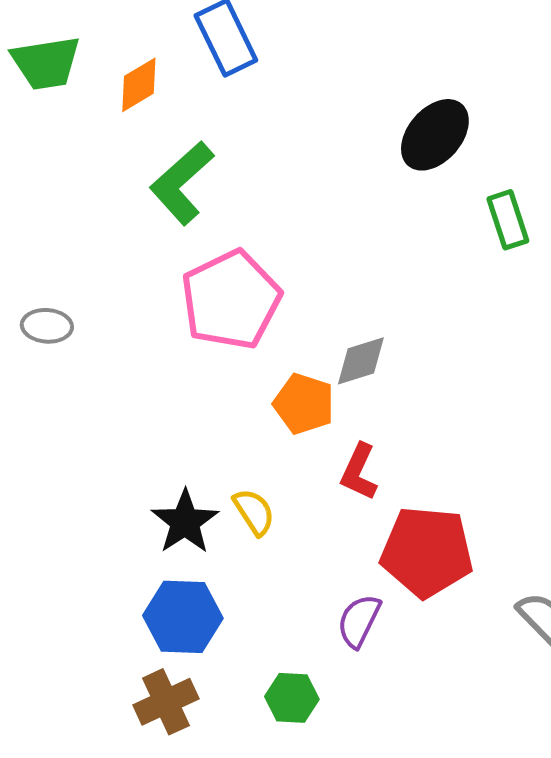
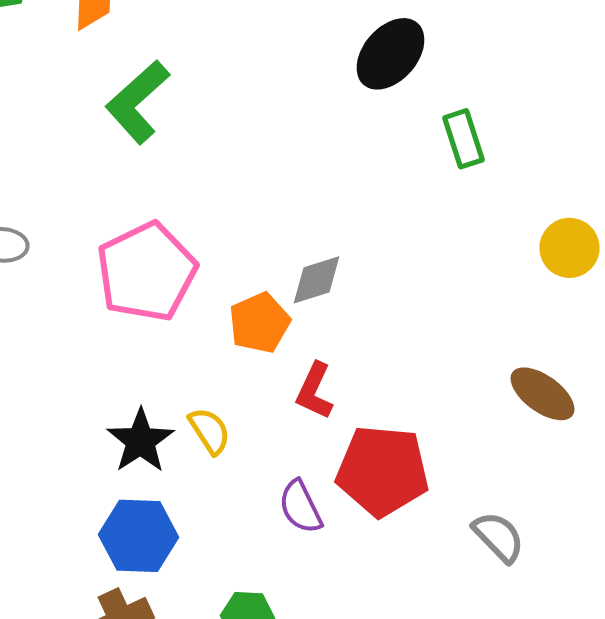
pink pentagon: (231, 300) -> (146, 272), moved
orange pentagon: (304, 404) -> (260, 323), turned 30
purple semicircle: (359, 621) -> (300, 507), moved, turned -52

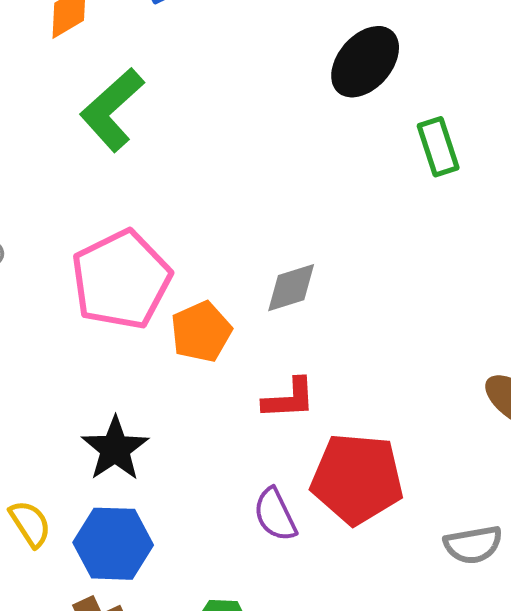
orange pentagon: (260, 323) -> (201, 332), moved
red L-shape: (314, 391) -> (289, 399), turned -118
yellow semicircle: (210, 431) -> (30, 524), moved
gray semicircle: (498, 537) -> (473, 545), turned 124

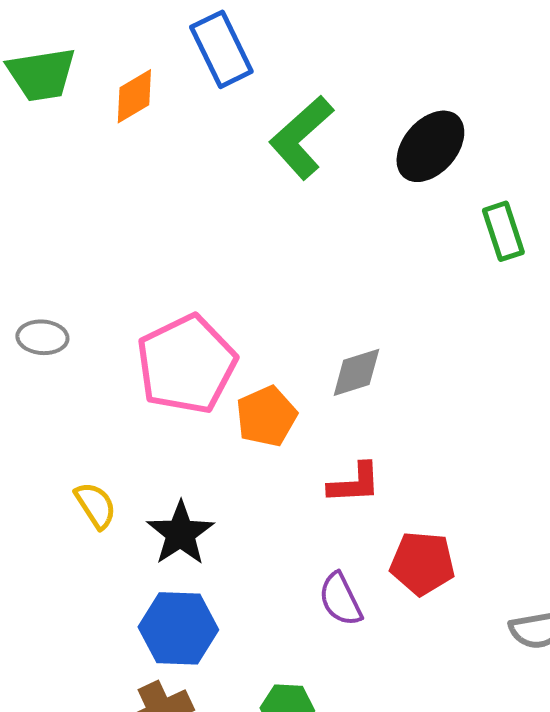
green L-shape: (112, 110) -> (301, 137), moved
red pentagon: (357, 479) -> (422, 563), size x0.7
yellow semicircle: (30, 524) -> (95, 505), moved

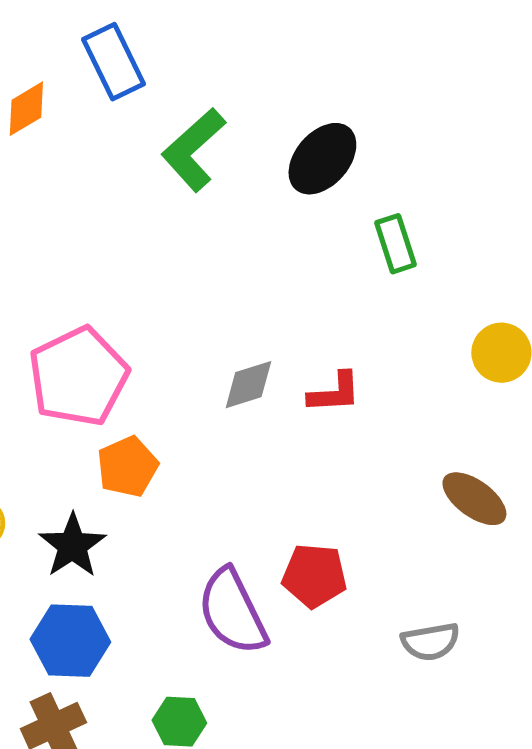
orange pentagon: (266, 416) -> (127, 467), moved
red L-shape: (354, 483) -> (334, 393), moved
purple semicircle: (340, 599) -> (232, 612), size x1.6

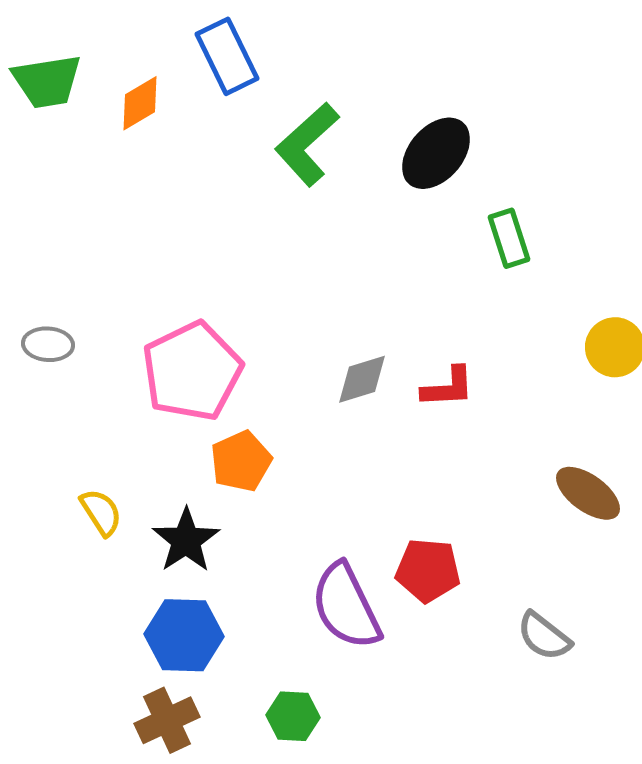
gray semicircle: (430, 642) -> (544, 636), turned 48

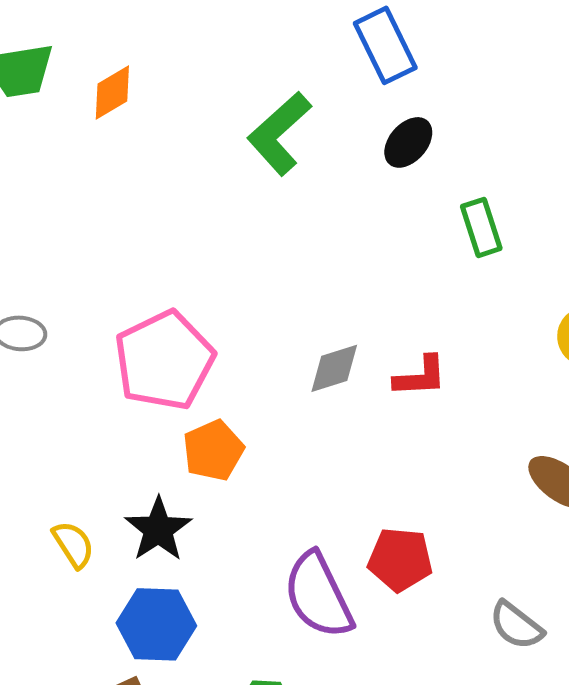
blue rectangle: (227, 56) -> (385, 45), moved
black ellipse: (436, 153) -> (408, 142), size x0.7
yellow semicircle: (101, 512) -> (73, 544), moved

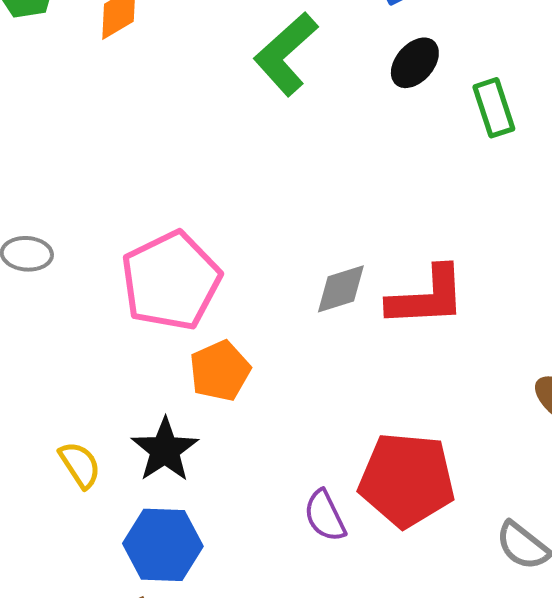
green rectangle: (481, 227) -> (494, 108), moved
red L-shape: (420, 376) -> (427, 297), size x1.5
red pentagon: (400, 559) -> (407, 480), size x1.5
purple semicircle: (318, 595) -> (325, 516), size x0.6

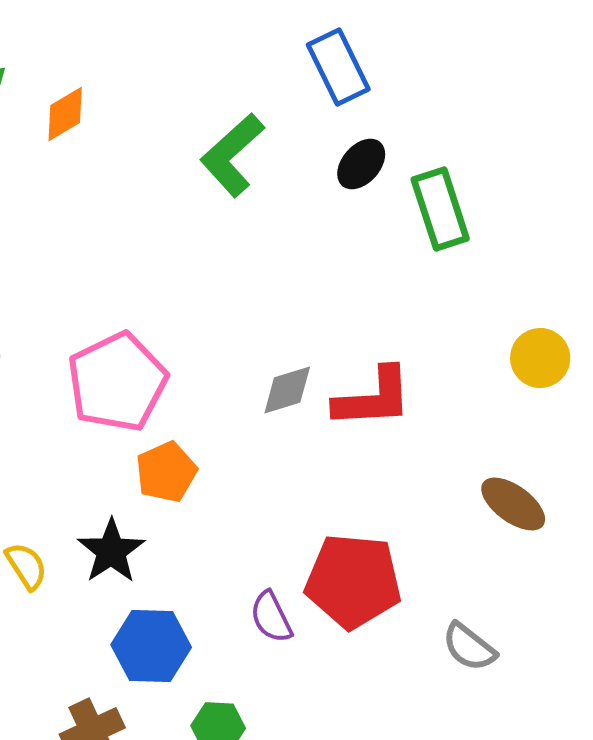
green rectangle: (494, 108) -> (440, 209), size x1.4
blue hexagon: (163, 545) -> (151, 646), moved

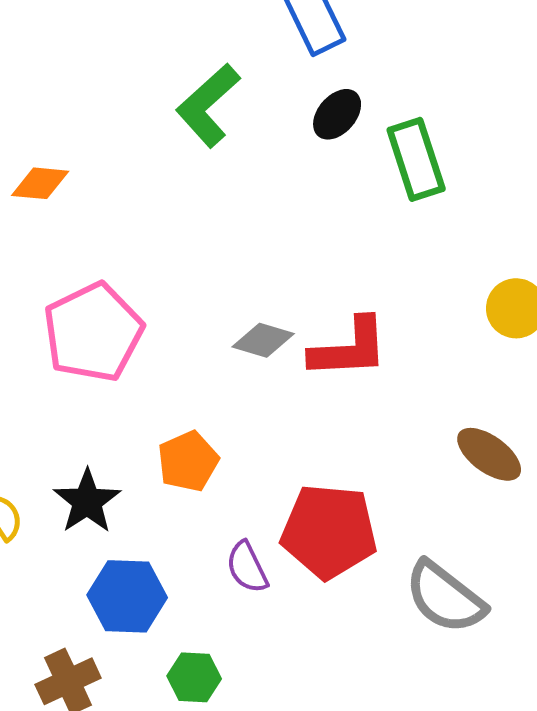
orange diamond: (65, 114) -> (40, 183), moved, turned 36
gray diamond: (287, 390) -> (263, 340), turned 34
orange pentagon: (166, 472) -> (188, 461), moved
gray semicircle: (469, 647) -> (445, 597), size x1.5

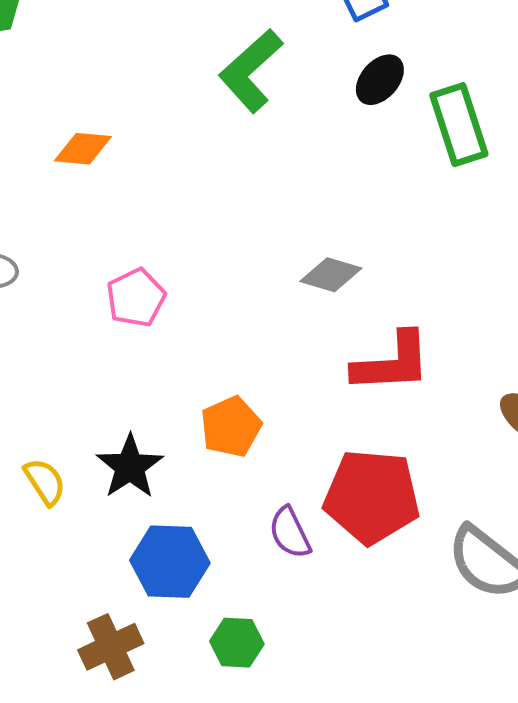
pink pentagon: (93, 332) -> (136, 298), size x0.6
gray diamond: (263, 340) -> (331, 275), moved
red L-shape: (349, 348) -> (392, 363), moved

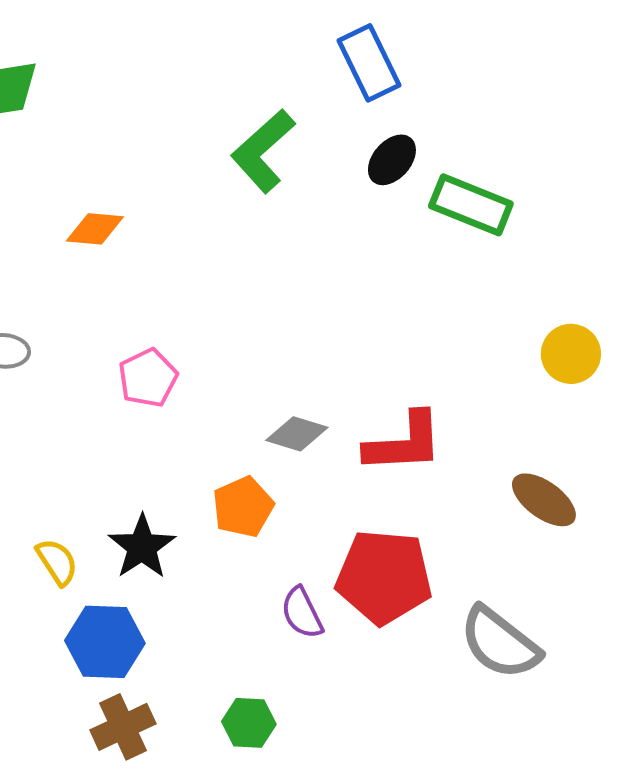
green rectangle: (459, 125) -> (471, 205), turned -50
gray diamond: (331, 275) -> (297, 434), moved
blue hexagon: (170, 562) -> (105, 642), moved

